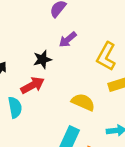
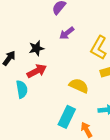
black star: (42, 59) -> (36, 48), moved

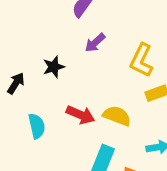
red arrow: (37, 71) -> (80, 115), moved, turned 54

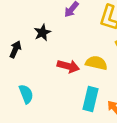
cyan semicircle: (37, 126) -> (26, 94), moved

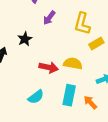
cyan semicircle: (26, 94) -> (36, 97), moved, turned 77

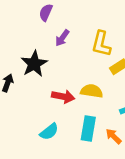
black star: (25, 39) -> (34, 64), size x1.5

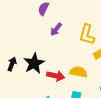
black star: (34, 64) -> (34, 63), moved

